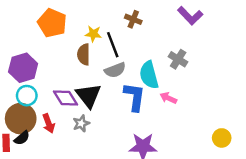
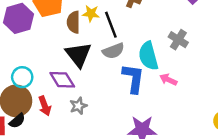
brown semicircle: (84, 54) -> (73, 22), moved
purple hexagon: (23, 68) -> (18, 18), moved
black triangle: (88, 96) -> (78, 55), moved

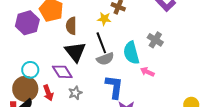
yellow star: (91, 13) -> (104, 19), moved
black line: (111, 25) -> (101, 43), moved
gray semicircle: (113, 51) -> (105, 59), moved
blue L-shape: (133, 78) -> (114, 87), moved

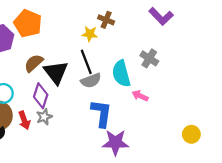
brown semicircle: (71, 26) -> (34, 63), moved, turned 48
purple diamond: (62, 72) -> (41, 96), turned 50
gray star: (75, 93) -> (44, 117), moved

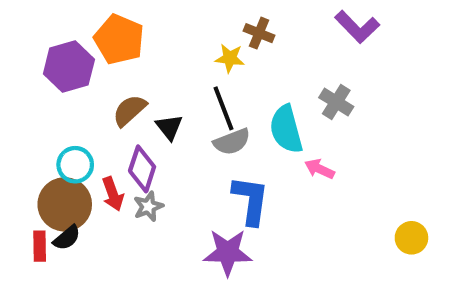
black triangle: (56, 72) -> (169, 127), size x0.6
red arrow: (24, 120) -> (113, 194), moved
purple star: (115, 142) -> (228, 252), moved

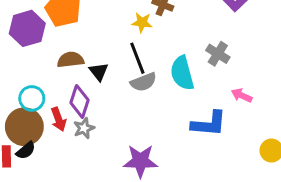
brown semicircle: (129, 110) -> (70, 60), turned 35
pink arrow: (320, 169) -> (242, 95), moved
blue L-shape: (251, 200) -> (209, 124), moved, turned 87

